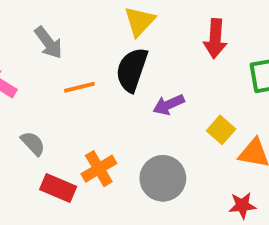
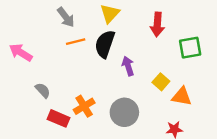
gray arrow: (48, 43) -> (66, 17), moved
orange line: (79, 87) -> (76, 42), moved
purple arrow: (169, 105) -> (128, 66), turned 96

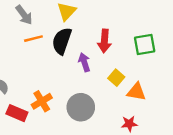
red arrow: (157, 25) -> (104, 41), moved

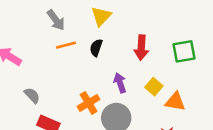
black semicircle: (62, 41) -> (96, 48), size x0.6
purple arrow: (84, 62) -> (120, 83), moved
orange cross: (42, 101) -> (89, 103), moved

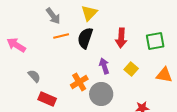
black semicircle: (96, 48) -> (85, 38), size x1.5
orange triangle: (175, 102) -> (164, 75), moved

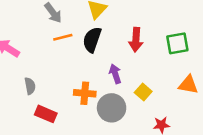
yellow square: (131, 69) -> (143, 92), moved
gray semicircle: (34, 76) -> (30, 86), turned 32
orange cross: (79, 82) -> (85, 93), turned 36

